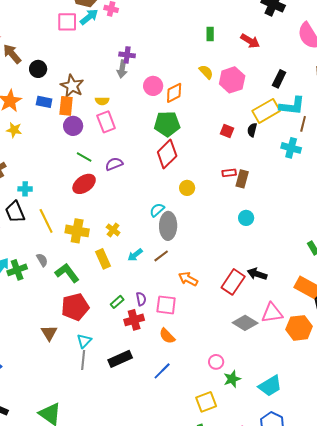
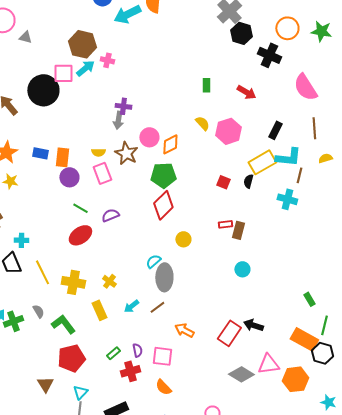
black circle: (38, 69) -> (43, 90), moved, size x1.8
brown star: (72, 86) -> (126, 153), moved

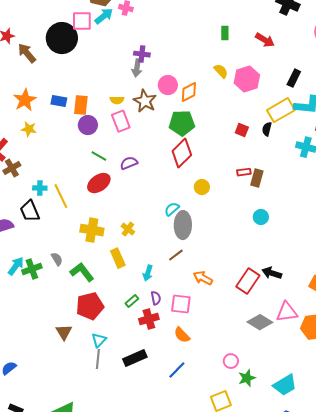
yellow line: (42, 272) -> (61, 196), moved
cyan arrow: (131, 306) -> (148, 273), moved, turned -35

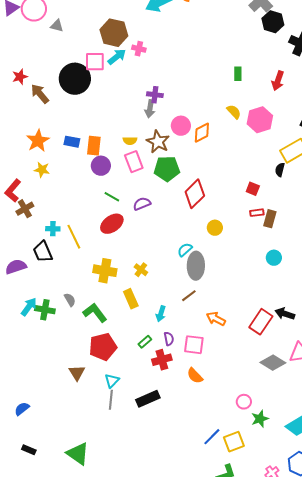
red arrow: (265, 40) -> (278, 81), turned 78
green pentagon: (182, 123) -> (167, 169), moved
red square: (242, 130) -> (253, 189), moved
green cross: (32, 269) -> (45, 310), turned 30
blue line: (177, 370) -> (212, 437), moved

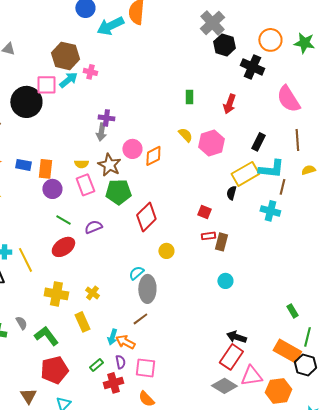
orange arrow: (216, 319) -> (125, 342), moved
red rectangle: (261, 322) -> (231, 357), moved

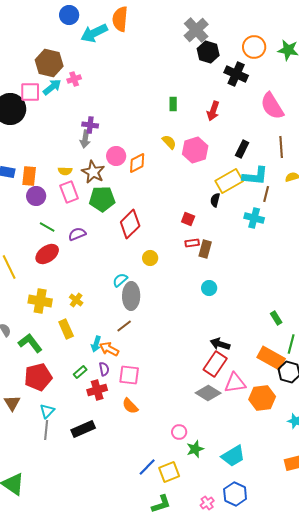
pink cross: (90, 72) -> (74, 79), turned -32

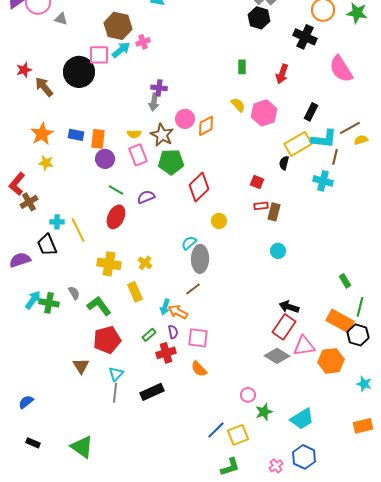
black hexagon: (208, 52) -> (259, 18), moved
brown line: (281, 147) -> (350, 128), moved, turned 65
red ellipse: (47, 254) -> (116, 217), turned -30

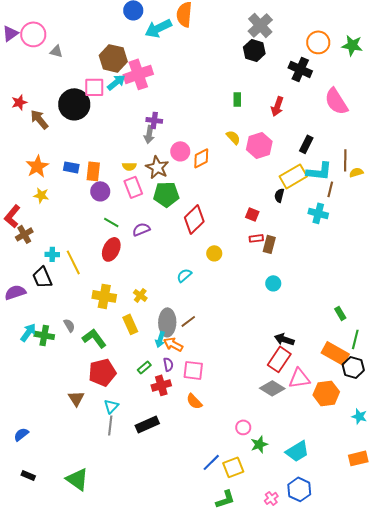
pink cross: (143, 42) -> (138, 74), size x2.0
brown line: (350, 128) -> (345, 160), turned -60
gray ellipse: (200, 259) -> (167, 322), moved

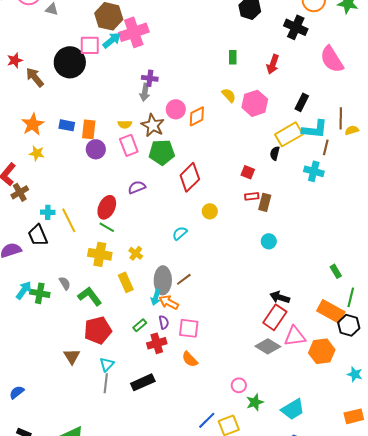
green line: (111, 222) -> (107, 227), moved

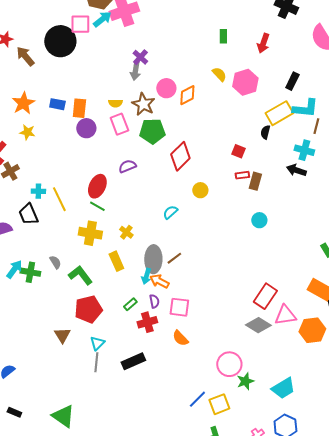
purple cross: (150, 78) -> (140, 57), turned 35
black arrow: (280, 297) -> (296, 170), moved
pink circle: (239, 385) -> (229, 364), size x1.6

